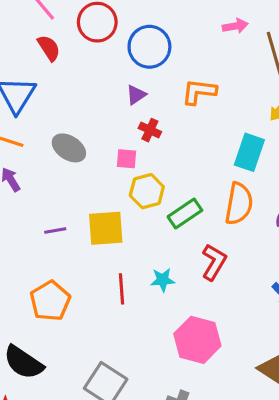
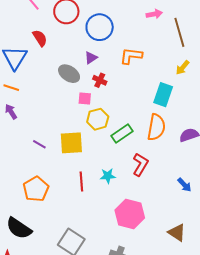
red semicircle: (49, 48) -> (40, 38), moved
gray ellipse: (69, 148) -> (69, 74), moved
purple line: (55, 230) -> (39, 144), turned 40

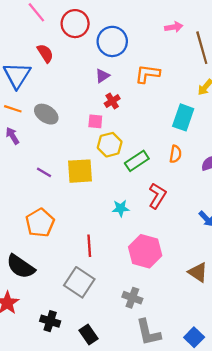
gray ellipse: (69, 74) -> (46, 114), moved
red cross: (100, 80) -> (112, 101), turned 32
orange semicircle: (156, 127) -> (175, 154), size x0.6
red line: (81, 181) -> (89, 246), moved

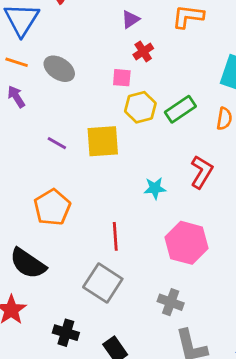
green rectangle: (137, 161) -> (180, 109), moved

